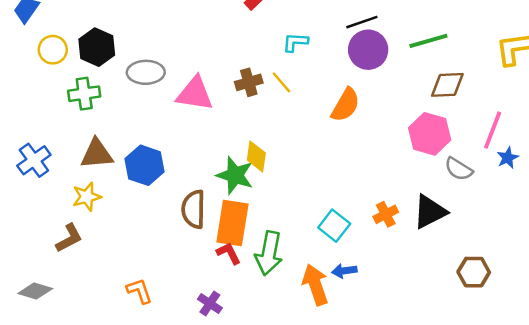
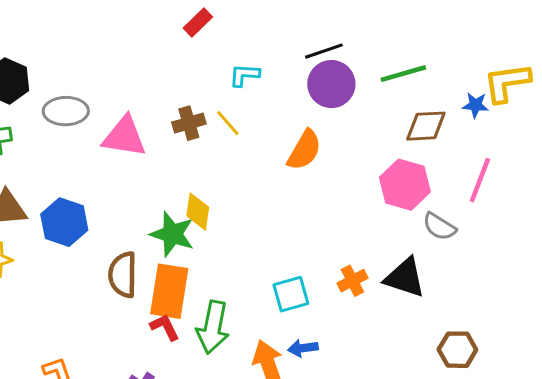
blue star: (508, 158) -> (475, 105), moved, turned 30
black triangle: (430, 212) -> (405, 278), turned 45
cyan square: (334, 226) -> (291, 294), turned 36

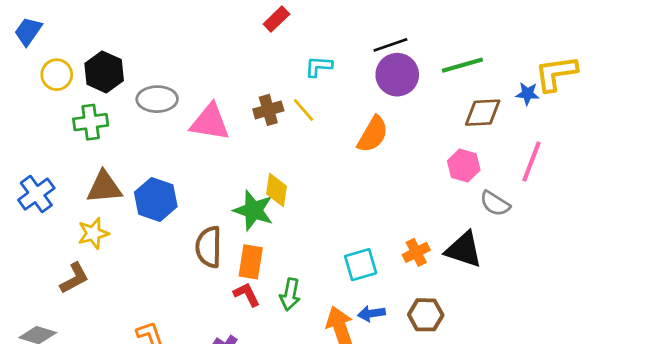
pink hexagon: (405, 185) -> (464, 166), size x0.7
orange rectangle: (169, 291) -> (251, 262), size x0.7
green arrow: (213, 327) -> (290, 294), size x0.7
brown hexagon: (457, 350) -> (426, 315), moved

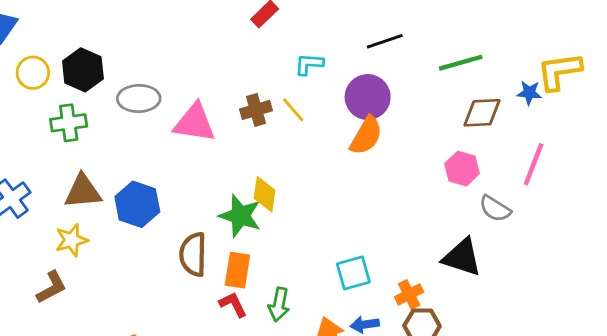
purple circle: (397, 75) -> (368, 97), moved
orange cross: (416, 252) -> (409, 294), moved

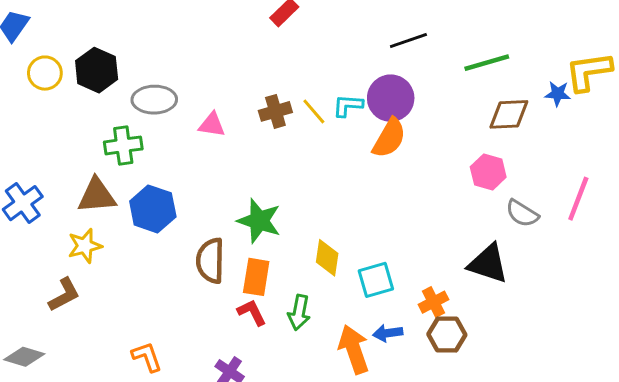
cyan L-shape: (309, 64) -> (348, 106), moved
green cross: (69, 123) -> (123, 145), moved
pink triangle: (195, 123) -> (212, 125), size x0.6
pink line: (534, 164) -> (578, 199), moved
yellow diamond: (265, 194) -> (327, 258), moved

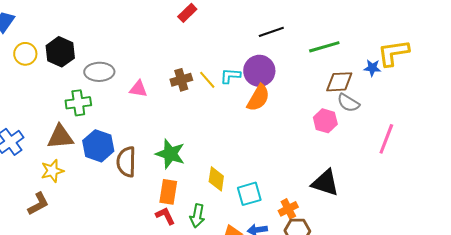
gray semicircle: (522, 213) -> (348, 103), moved
brown semicircle: (210, 261) -> (126, 162), moved

